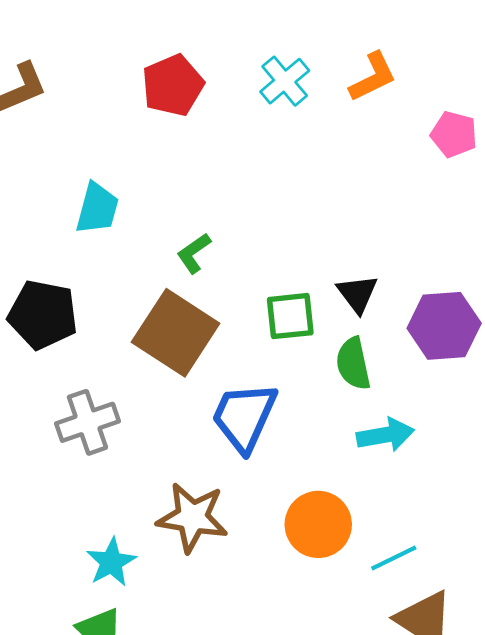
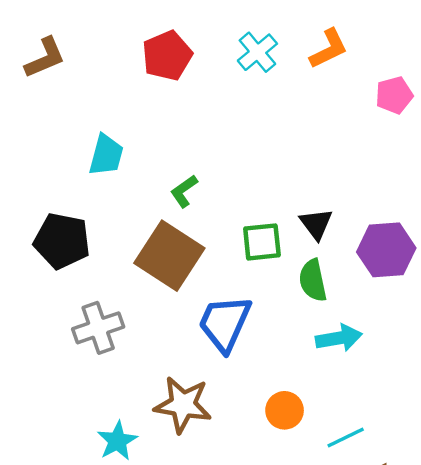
pink pentagon: (454, 134) -> (394, 95), turned -30
orange circle: (318, 524) -> (285, 410), size x0.7

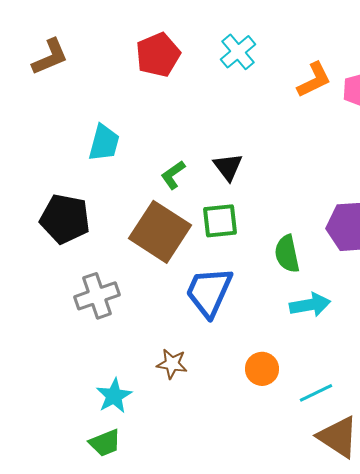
orange L-shape: (329, 49) -> (314, 80), moved
black triangle: (316, 224) -> (228, 167), moved
green square: (262, 242) -> (220, 221), moved
brown star: (183, 405) -> (172, 364), size x0.6

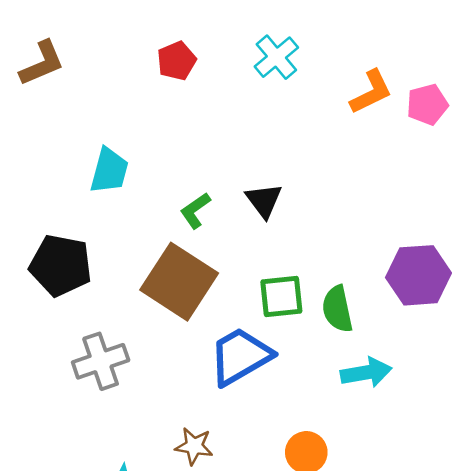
red pentagon: (158, 55) -> (177, 61), size x0.7
green square: (220, 221) -> (281, 296), moved
blue trapezoid: (209, 292) -> (240, 356), turned 36

